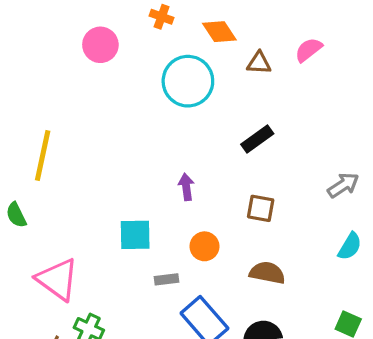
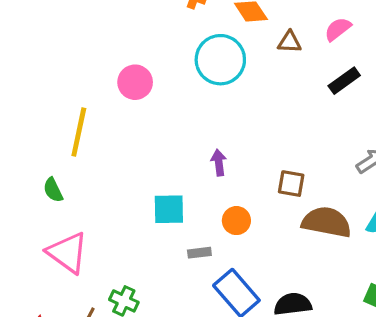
pink circle: (100, 45) -> (135, 82), moved
black rectangle: (257, 139) -> (344, 81), moved
brown semicircle: (267, 273) -> (326, 222), moved, size x1.4
pink triangle: (57, 279) -> (68, 253), moved

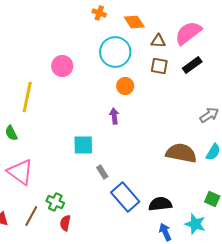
pink semicircle: (338, 29) -> (188, 33), size x1.6
brown square: (291, 184) -> (159, 66), moved
orange circle: (236, 221) -> (125, 86), moved
gray rectangle: (199, 253) -> (102, 172), turned 64

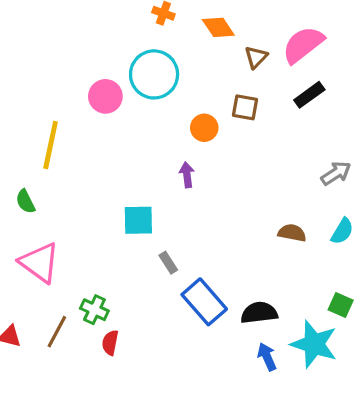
brown triangle: (158, 41) -> (256, 57), turned -49
cyan circle: (115, 52) -> (154, 74), moved
brown square: (159, 66) -> (245, 107), moved
brown semicircle: (181, 153) -> (292, 233), size x0.6
cyan star: (195, 224) -> (314, 344), size x1.4

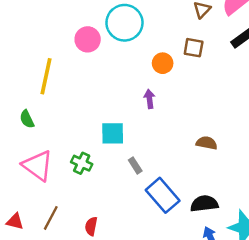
brown semicircle: (292, 233) -> (207, 143), moved
green cross: (94, 310) -> (82, 163), moved

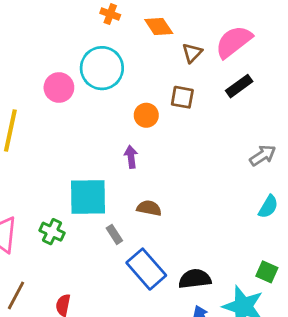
cyan square: (113, 133) -> (88, 197), size x1.4
brown semicircle: (207, 143) -> (149, 208), moved

